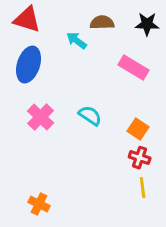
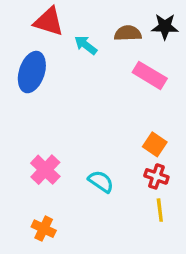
red triangle: (27, 20) -> (49, 22), moved
brown semicircle: (102, 23) -> (128, 33), moved
cyan semicircle: (90, 116) -> (101, 181), moved
pink cross: (41, 117) -> (45, 170), moved

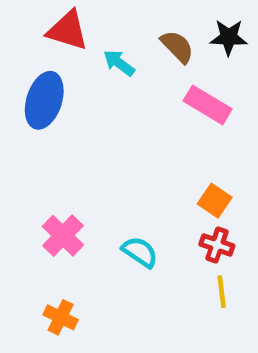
brown semicircle: (128, 33) -> (177, 47), turned 48

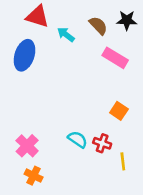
pink cross: (63, 236) -> (27, 146), moved
red cross: (217, 245) -> (102, 143), moved

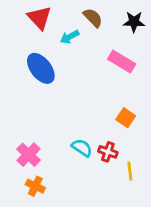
red triangle: (37, 16) -> (39, 18), turned 30
brown semicircle: (98, 25) -> (93, 18), moved
cyan arrow: (66, 35) -> (70, 37), turned -66
blue ellipse: (25, 55) -> (41, 68), moved, turned -56

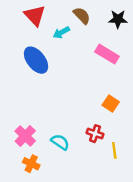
cyan semicircle: (82, 148) -> (60, 142), moved

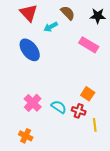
orange square: (111, 103) -> (88, 94), moved
pink cross: (25, 136) -> (33, 103), moved
cyan semicircle: (60, 142) -> (59, 107), moved

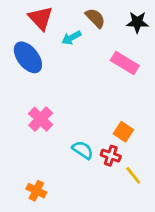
blue ellipse: (30, 50) -> (28, 57), moved
pink cross: (33, 103) -> (41, 119), moved
yellow line: (95, 125) -> (133, 175), turned -32

